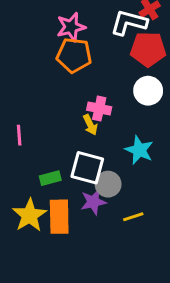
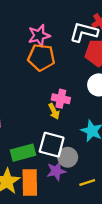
green rectangle: (50, 178) -> (23, 153), size x1.5

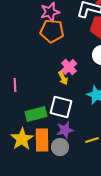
pink cross: (61, 99) -> (69, 67), turned 35
gray circle: (68, 157) -> (60, 147), moved

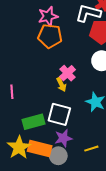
orange rectangle: (42, 140) -> (40, 149), turned -75

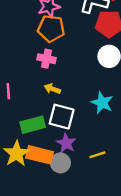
pink cross: (68, 73) -> (47, 59), moved, turned -35
yellow arrow: (61, 84) -> (52, 89), moved, turned 136
purple star: (63, 138) -> (66, 143), turned -30

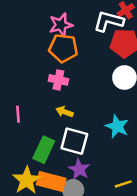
green rectangle: (33, 125) -> (44, 150), turned -50
yellow line: (97, 155) -> (123, 184), moved

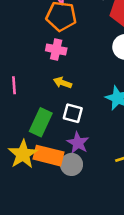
white square: (74, 141) -> (73, 113), size x0.7

